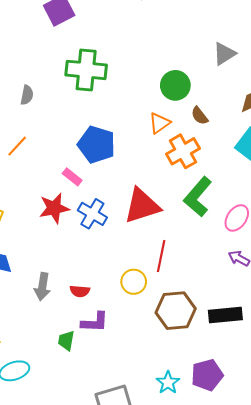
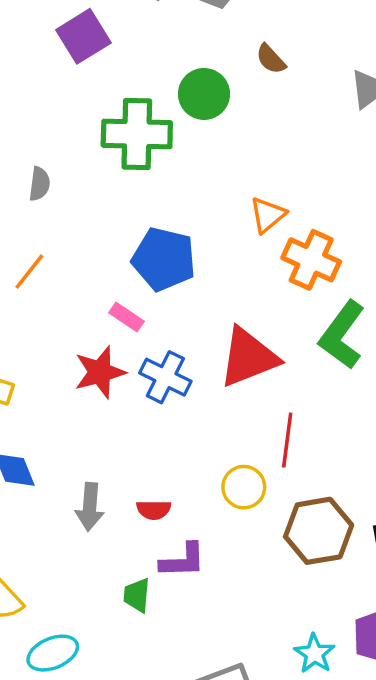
green circle: (175, 85) -> (204, 94), moved
brown semicircle: (200, 116) -> (271, 59), moved
orange cross: (183, 151) -> (311, 260), turned -32

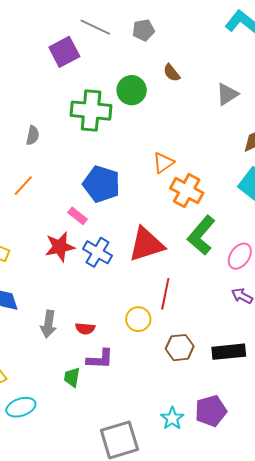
brown hexagon: (319, 531) -> (180, 348), size x0.7

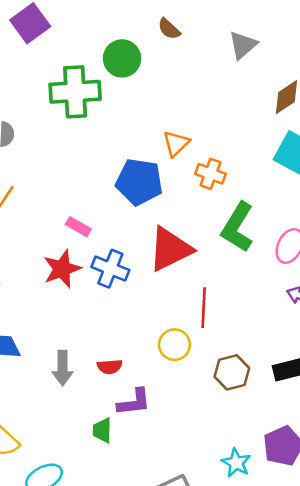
blue pentagon: (101, 184) -> (139, 182), moved
orange cross: (187, 191) -> (211, 174), size x0.7

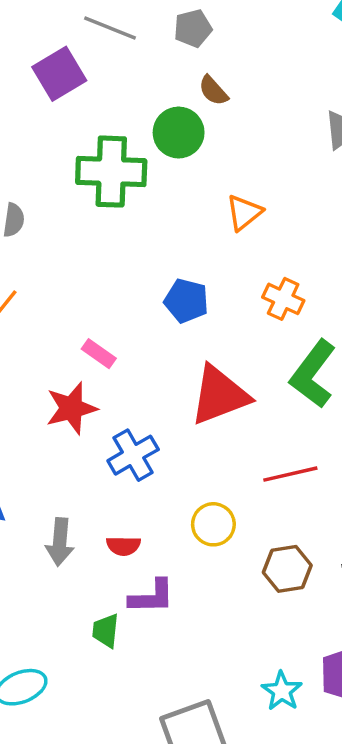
brown semicircle: (169, 29) -> (213, 91), moved
orange triangle: (176, 143) -> (244, 213), moved
blue pentagon: (139, 182) -> (186, 301), size x0.7
blue cross: (110, 269) -> (133, 455), moved, turned 33
red line: (204, 308) -> (290, 474), moved, turned 69

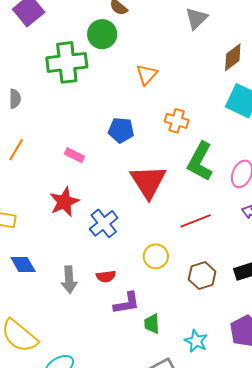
pink rectangle: (99, 354) -> (74, 155), moved
red triangle: (220, 395) -> (148, 182), turned -33
green trapezoid: (106, 631) -> (152, 324), moved
cyan star: (282, 691) -> (196, 341), moved

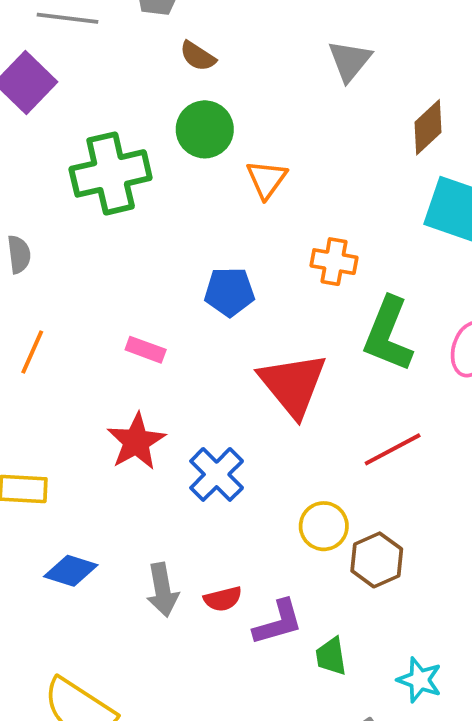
green circle: (102, 34) -> (205, 129), moved
blue diamond: (23, 264) -> (71, 571), turned -36
red semicircle: (106, 276) -> (223, 599), moved
brown hexagon: (202, 276) -> (377, 560), moved

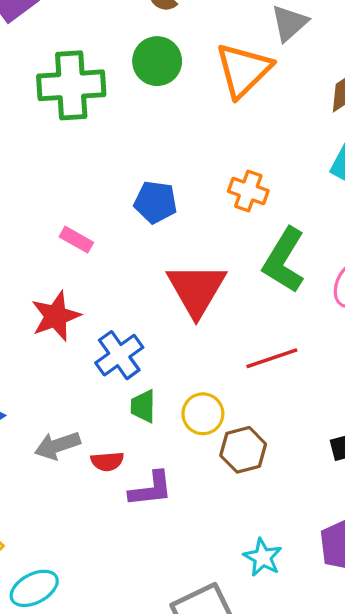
orange triangle: (267, 179) -> (243, 70), moved, size x1.6
gray arrow: (162, 590) -> (57, 445), turned 72
green trapezoid: (331, 656) -> (143, 406), moved

